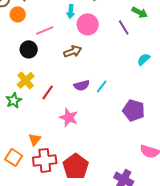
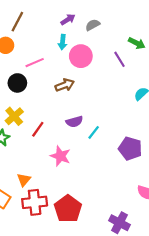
cyan line: (102, 86) -> (94, 132), moved

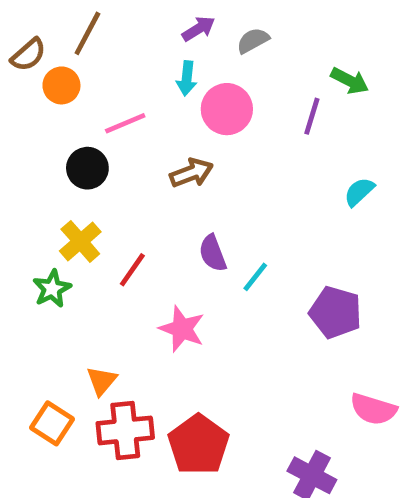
purple line: (120, 59) -> (312, 116), turned 49
purple semicircle: (74, 122) -> (213, 253), turned 84

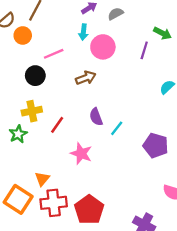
yellow cross: (80, 241) -> (32, 111), turned 30
orange square: (52, 423) -> (18, 199), size x1.4

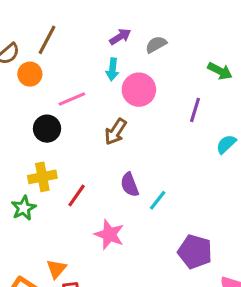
purple line: (144, 50) -> (195, 110), moved
brown arrow: (86, 78) -> (116, 132), turned 144
purple pentagon: (156, 146) -> (195, 252), moved

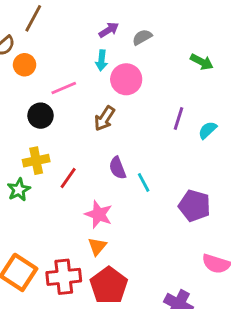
brown line: (47, 40) -> (33, 18), moved
purple line: (195, 110) -> (178, 119), moved
cyan line: (158, 200) -> (144, 182), turned -66
purple pentagon: (195, 252) -> (194, 206), moved
orange triangle: (56, 269) -> (97, 246), moved

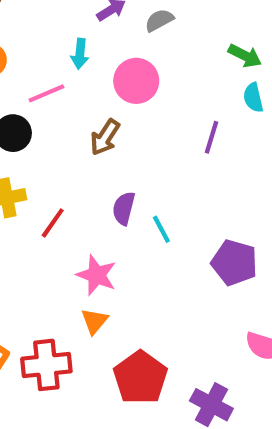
cyan arrow: (102, 60) -> (80, 54), moved
cyan semicircle: (208, 130) -> (253, 98), moved, turned -60
purple semicircle: (117, 168) -> (124, 208), turned 35
red pentagon: (109, 286) -> (140, 378), moved

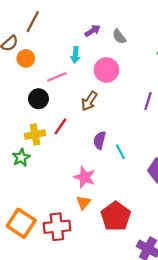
gray semicircle: (159, 20) -> (119, 37), turned -98
red line: (53, 223) -> (60, 126), moved
red pentagon: (140, 378) -> (116, 216), moved

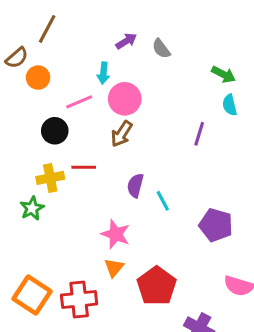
pink circle: (106, 70) -> (125, 99), moved
red line: (60, 126) -> (84, 167), turned 54

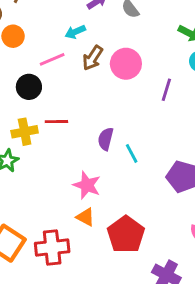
cyan arrow: (103, 73) -> (75, 32), turned 60
pink circle: (125, 99) -> (126, 64), moved
brown arrow: (122, 134) -> (93, 58), moved
orange triangle: (114, 268) -> (85, 217), turned -42

